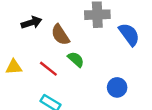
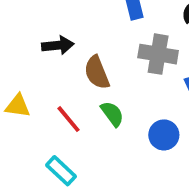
blue circle: (117, 87) -> (164, 135), moved

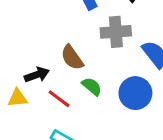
black arrow: (58, 45) -> (37, 75), moved
blue circle: (164, 135) -> (135, 93), size x1.4

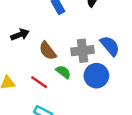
gray cross: (116, 32) -> (83, 51), moved
black arrow: (37, 75) -> (20, 35), moved

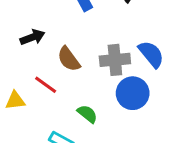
green semicircle: (63, 72) -> (87, 114), moved
red line: (39, 82) -> (46, 85), moved

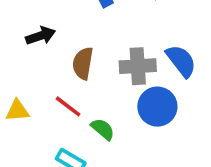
brown semicircle: (69, 59) -> (83, 63), turned 44
red line: (46, 85) -> (68, 106), moved

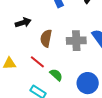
blue circle: (157, 107) -> (88, 83), moved

